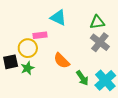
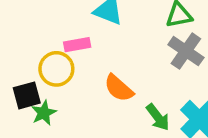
green star: (27, 68) -> (44, 113), moved

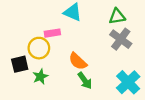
green star: (44, 113) -> (40, 77), moved
green arrow: (158, 117) -> (85, 81), moved

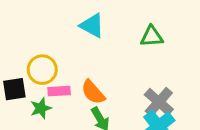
pink rectangle: (52, 33) -> (59, 91), moved
gray cross: (121, 39) -> (159, 102), moved

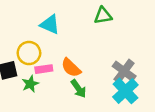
cyan triangle: (92, 26) -> (50, 25), moved
green triangle: (152, 36) -> (103, 16), moved

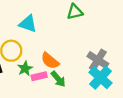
pink rectangle: (44, 69) -> (39, 76), moved
green star: (30, 84) -> (25, 68), moved

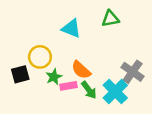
cyan triangle: (28, 24) -> (71, 28), moved
cyan cross: (101, 78) -> (115, 92), moved

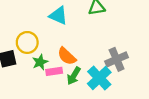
gray cross: (133, 72) -> (117, 59), turned 30
green arrow: (89, 90) -> (74, 76), turned 66

